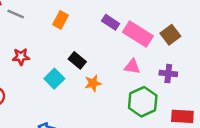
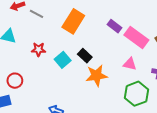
orange rectangle: (61, 20) -> (73, 21), size x1.6
cyan square: (54, 79) -> (63, 60), moved
orange star: (93, 83) -> (97, 76), size x1.5

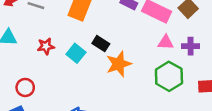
pink triangle: (130, 64) -> (166, 42), moved

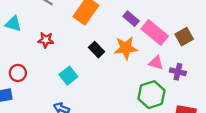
cyan square: (76, 53) -> (68, 76), moved
orange star: (119, 64) -> (126, 48), moved

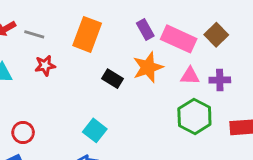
purple rectangle: (131, 19) -> (145, 29), turned 35
red star: (46, 40) -> (45, 65), moved
cyan square: (68, 76) -> (95, 130), moved

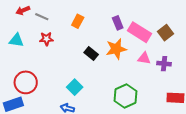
orange rectangle: (87, 34) -> (78, 21), size x0.6
green hexagon: (194, 116) -> (126, 96), moved
red circle: (23, 132) -> (26, 82), size x1.5

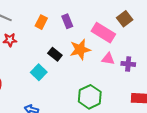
purple rectangle: (118, 23) -> (67, 21), moved
brown square: (166, 33) -> (125, 19), moved
cyan square: (75, 87) -> (39, 72), moved

